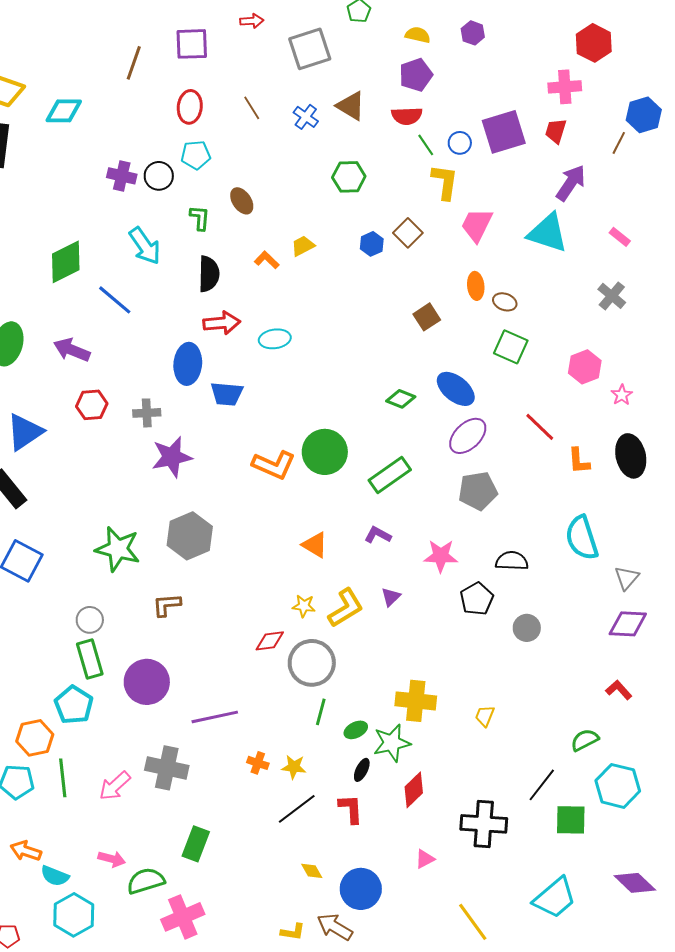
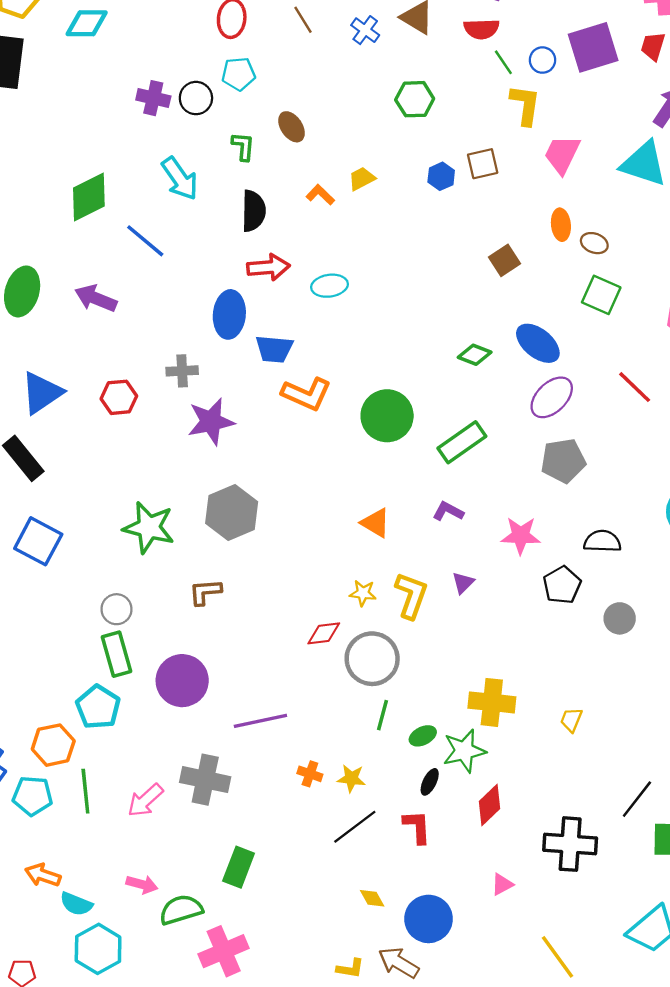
brown square: (408, 233) -> (483, 164), turned 32
red hexagon: (92, 405) -> (119, 397), moved
orange L-shape: (274, 465) -> (306, 394), moved
yellow L-shape: (346, 608) -> (411, 595), turned -39

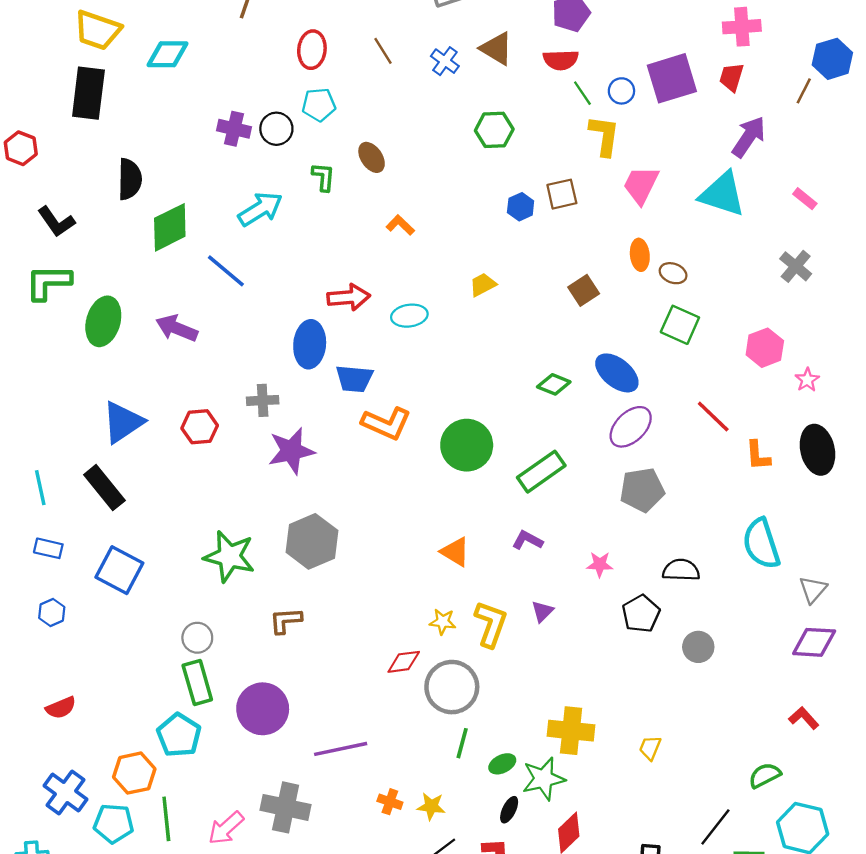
cyan arrow: (180, 179) -> (260, 209), turned -87
yellow trapezoid: (362, 179) -> (483, 285), moved
black semicircle: (254, 211) -> (130, 179), moved
pink star: (521, 536) -> (600, 564), size x0.7

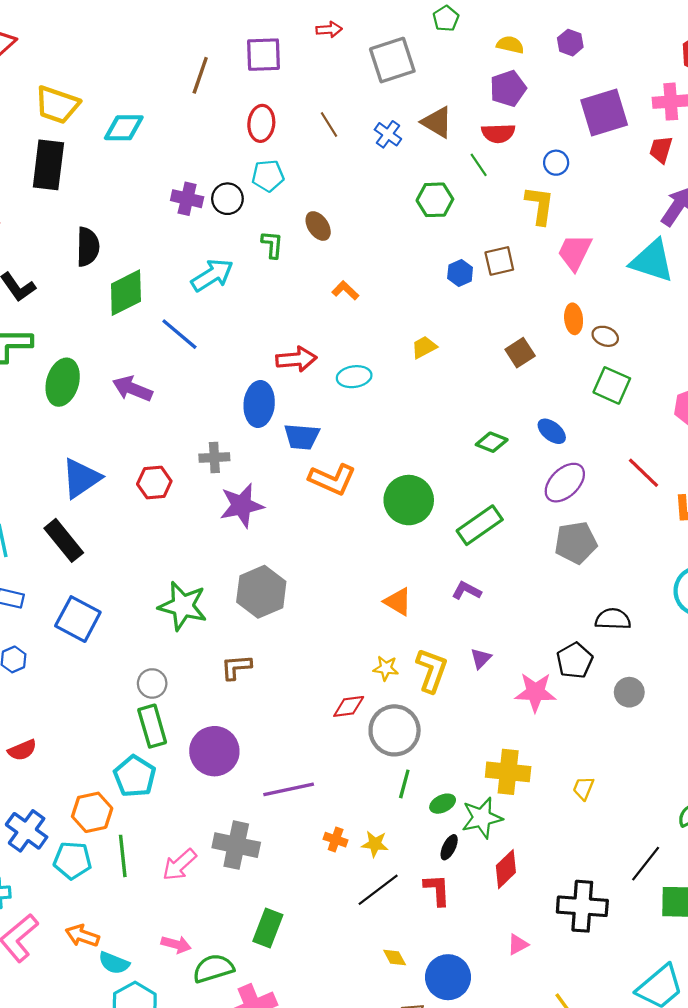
purple square: (672, 78) -> (604, 112), moved
green line: (582, 93) -> (479, 165), moved
blue ellipse: (617, 373) -> (552, 431), size x0.7
pink star: (600, 564) -> (535, 692), moved, size x1.6

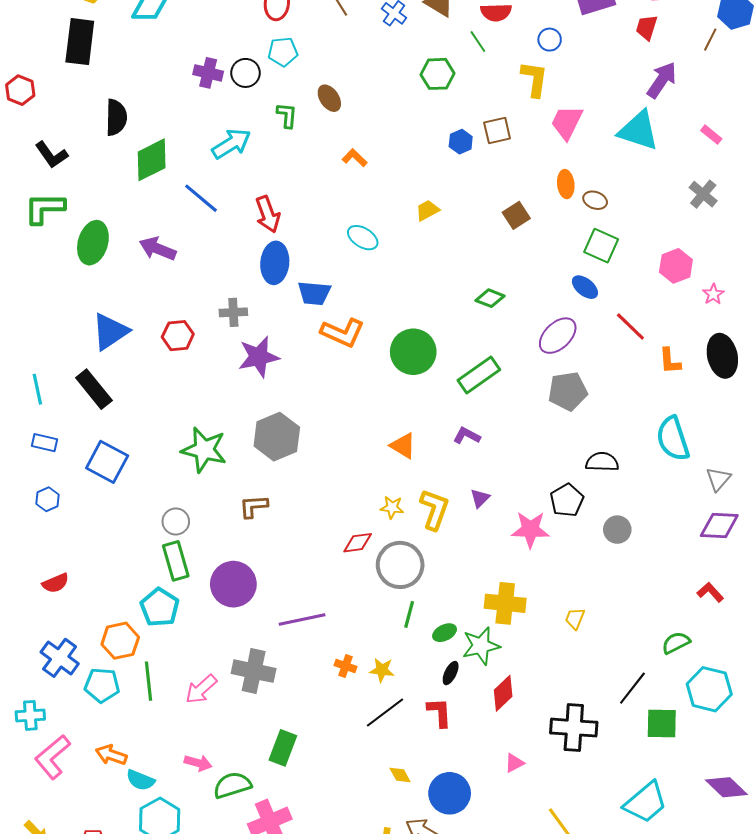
red arrow: (296, 359) -> (268, 214), moved, turned 75
cyan ellipse: (354, 377) -> (363, 238), turned 40
blue ellipse: (552, 431) -> (585, 287), moved

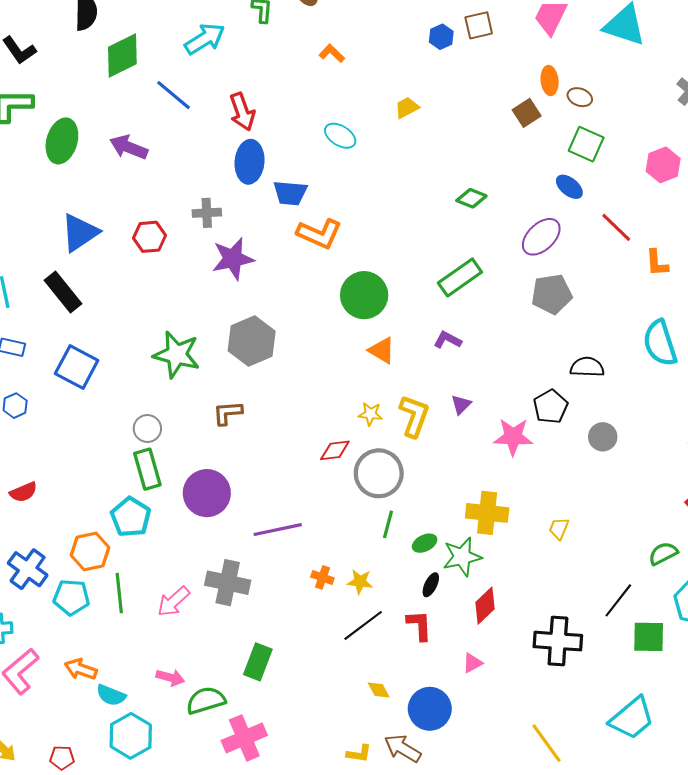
brown square: (516, 215) -> (527, 113), moved
green circle: (413, 352) -> (364, 295), moved
pink triangle: (514, 763) -> (472, 663), moved

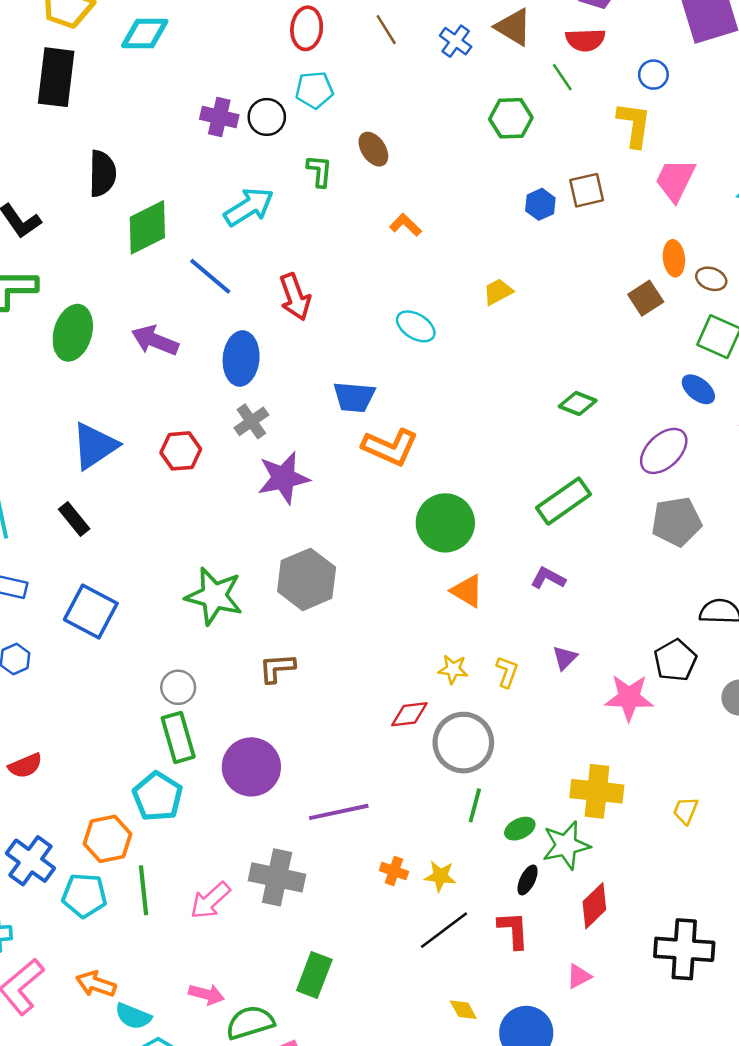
blue ellipse: (250, 162) -> (241, 358), moved
gray cross: (207, 213) -> (251, 421), turned -32
black rectangle: (63, 292) -> (74, 519), size x0.7
yellow L-shape: (414, 416) -> (507, 672), size x0.6

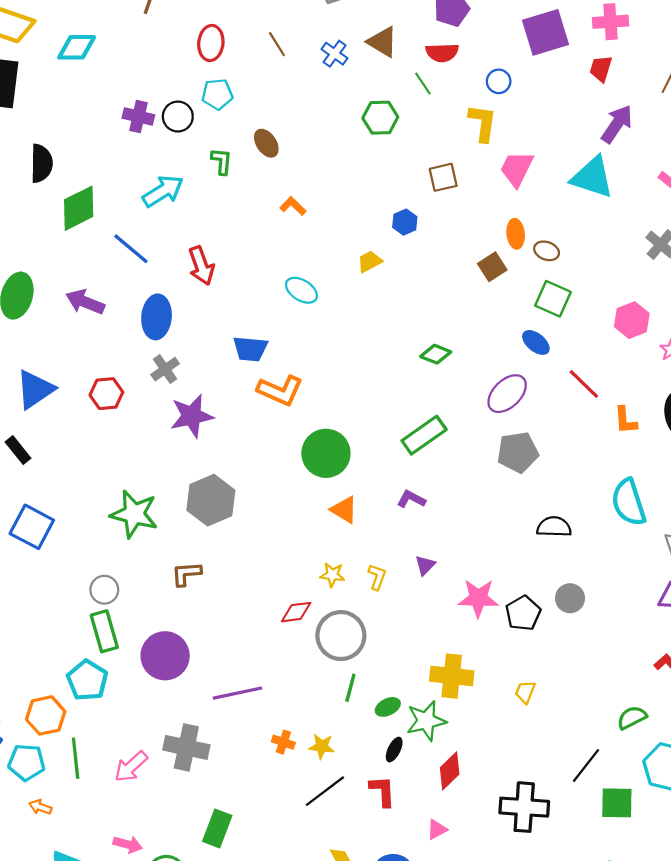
blue hexagon: (540, 204) -> (405, 222), moved
black pentagon: (675, 660) -> (523, 613), moved
orange arrow: (96, 984) -> (40, 807), moved, size x0.7

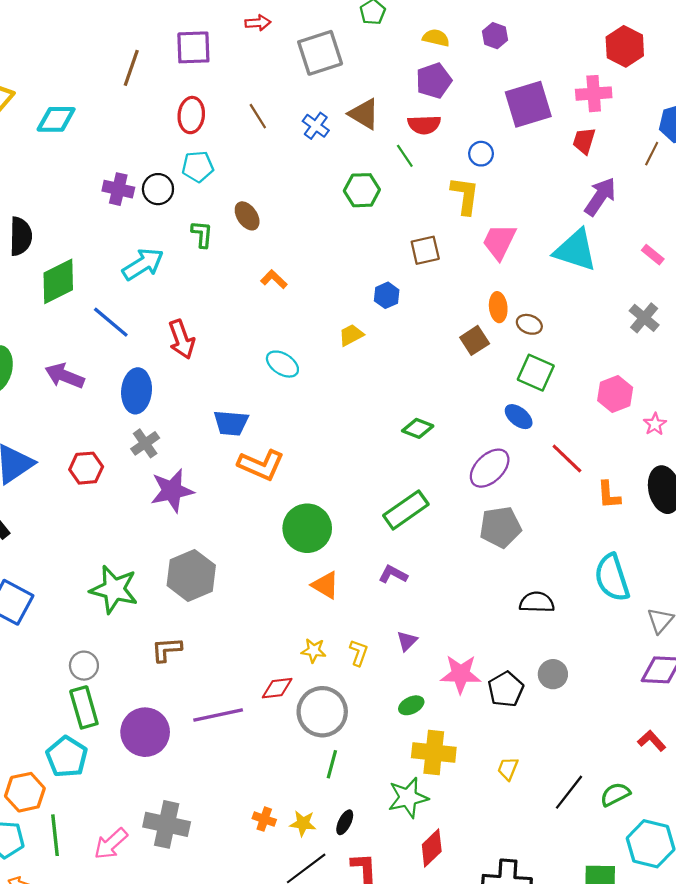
purple line: (238, 693) -> (218, 715), moved
green ellipse: (388, 707) -> (411, 705), moved
black ellipse: (394, 750) -> (345, 822), moved
black line: (586, 766) -> (569, 792), moved

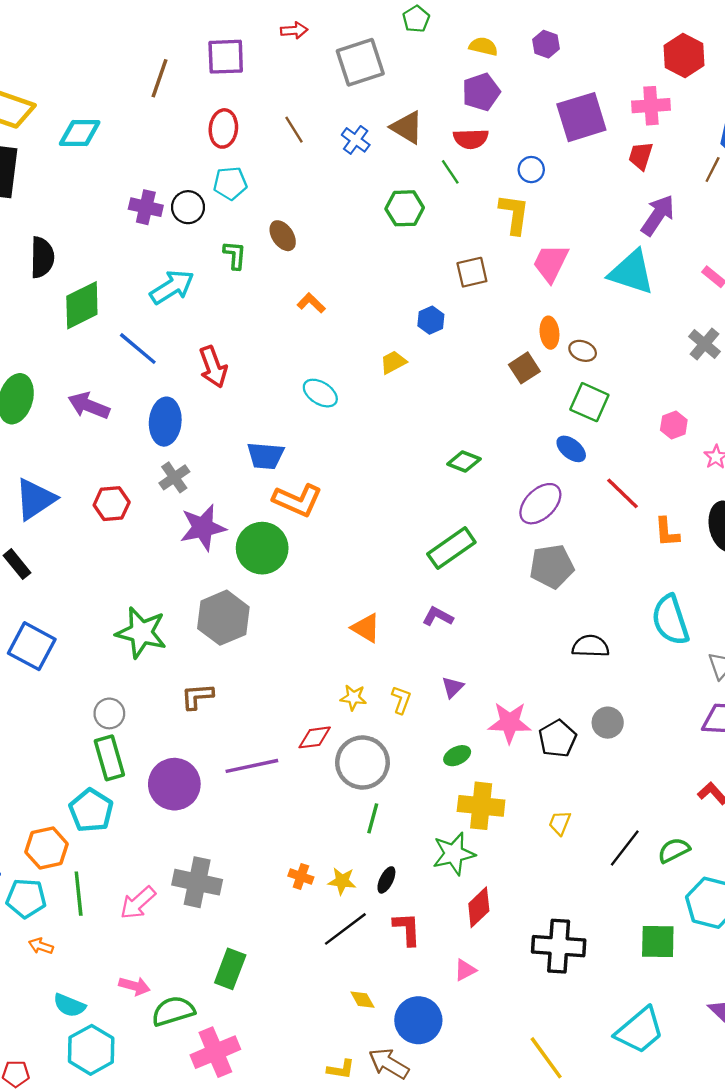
pink hexagon: (615, 394) -> (674, 425), size x0.7
green circle: (307, 528) -> (262, 548), moved

